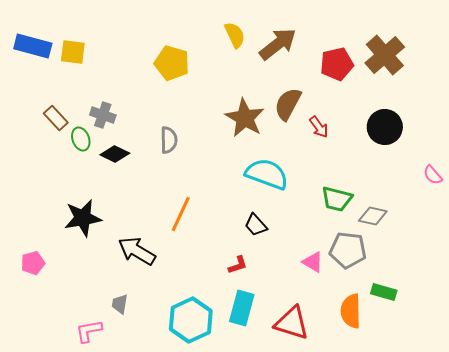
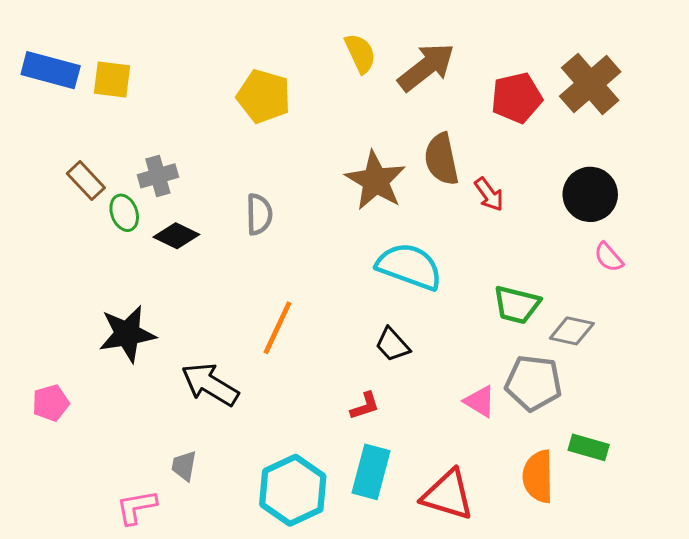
brown semicircle: (288, 104) -> (442, 159), turned -40
gray cross: (103, 115) -> (158, 176), turned -35
pink semicircle: (433, 175) -> (609, 257), moved

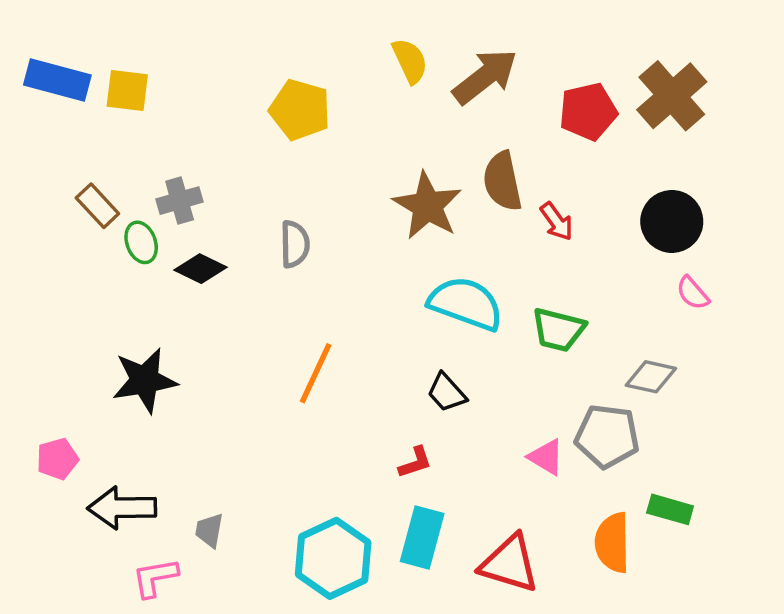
green trapezoid: (517, 305) -> (558, 330), moved
black arrow: (210, 384) -> (122, 508), moved, turned -32

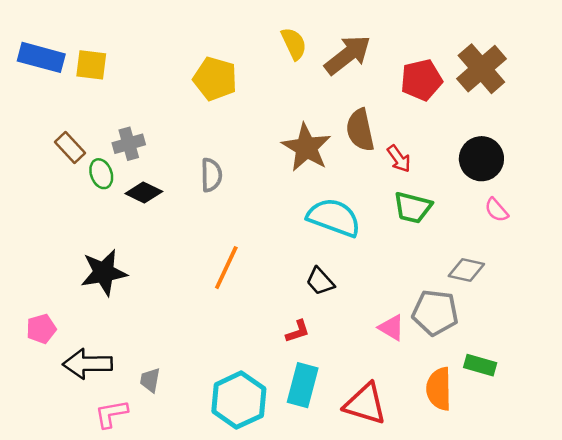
green trapezoid: (558, 330) -> (413, 207), moved

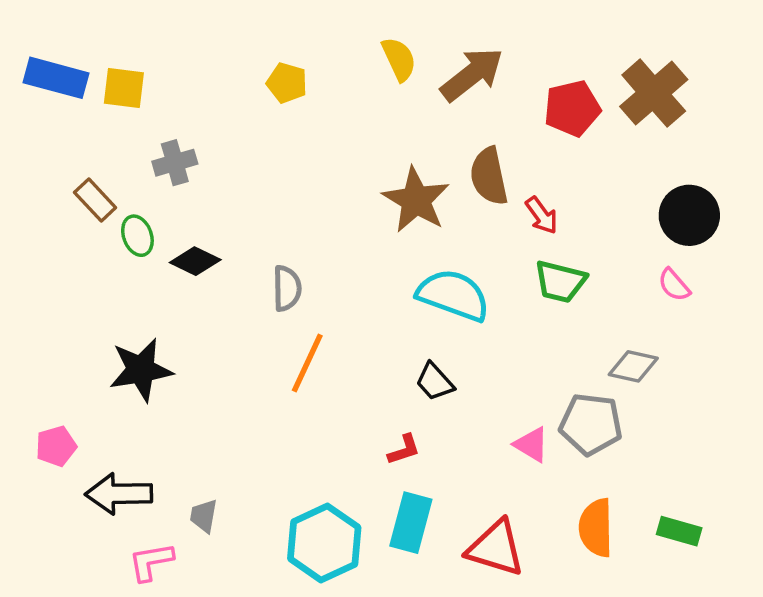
yellow pentagon: (215, 79) -> (287, 83), moved, size x0.7
gray cross: (129, 144) -> (175, 163), moved
black circle: (481, 159) -> (689, 215), moved
gray semicircle: (211, 175) -> (287, 288), moved
green rectangle: (480, 365) -> (679, 531), moved

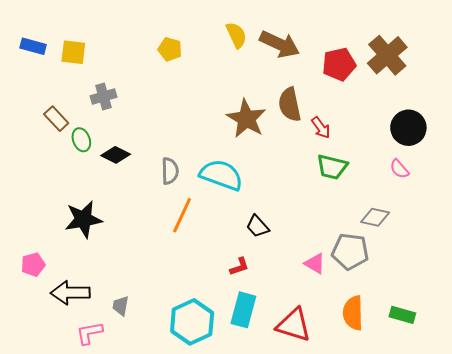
brown arrow: (472, 74) -> (280, 44), turned 63
blue rectangle: (56, 78) -> (33, 46), size x0.7
cyan semicircle: (453, 295) -> (221, 175), moved

